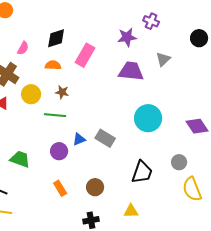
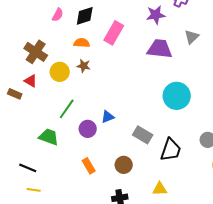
pink semicircle: (23, 48) -> (58, 15), moved
brown star: (62, 92) -> (84, 66), moved
green line: (55, 115) -> (67, 109), moved, turned -60
gray rectangle: (105, 138) -> (143, 135), moved

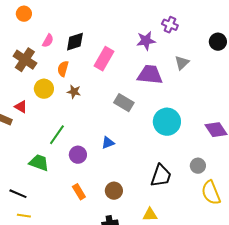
orange semicircle: (82, 43) -> (63, 69), moved, turned -77
brown cross: (36, 52) -> (25, 60), moved
yellow circle: (60, 72) -> (44, 89), moved
blue triangle: (108, 117) -> (108, 143), moved
gray rectangle: (143, 135) -> (124, 103), moved

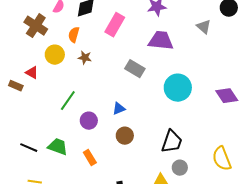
gray triangle: (182, 63) -> (204, 27), moved, turned -35
green trapezoid: (39, 163) -> (58, 147), moved
gray circle: (198, 166) -> (180, 168), moved
brown circle: (114, 191) -> (125, 136), moved
black line: (18, 194) -> (29, 148), moved

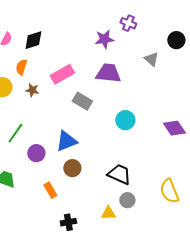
pink rectangle: (115, 25) -> (62, 74), moved, turned 30
cyan circle: (178, 88) -> (125, 120), size x0.7
blue triangle: (119, 109) -> (66, 141), size x1.6
black trapezoid: (172, 142) -> (119, 174), turned -85
orange rectangle: (90, 158) -> (50, 190), moved

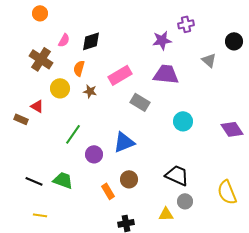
purple cross: (128, 23) -> (186, 24), turned -35
brown circle: (72, 168) -> (129, 179), moved

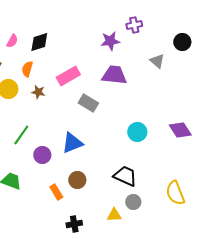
cyan circle: (183, 121) -> (137, 132), moved

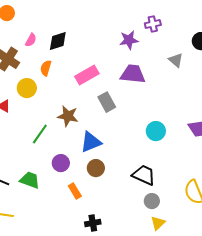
brown star: (38, 92) -> (68, 116), moved, size x1.5
gray rectangle: (88, 103) -> (107, 102), turned 30
purple circle: (42, 155) -> (61, 163), moved
brown circle: (77, 180) -> (96, 168), moved
yellow triangle: (114, 215) -> (158, 223), moved, turned -42

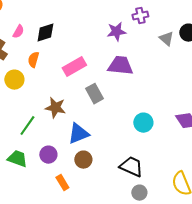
gray triangle: (176, 60) -> (166, 39), moved
green trapezoid: (30, 180) -> (17, 159), moved

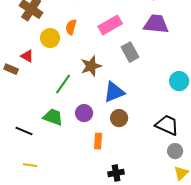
orange semicircle: (33, 60) -> (71, 27), moved
brown star: (55, 108) -> (91, 66), turned -30
orange rectangle: (62, 183) -> (98, 141), turned 35

